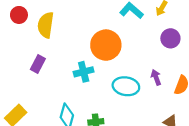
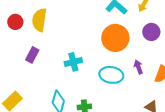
red circle: (19, 15) -> (15, 22), moved
orange circle: (106, 45) -> (115, 38), moved

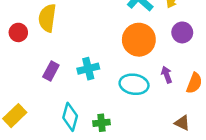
red circle: (15, 22) -> (18, 32), moved
purple rectangle: (32, 55) -> (51, 71), moved

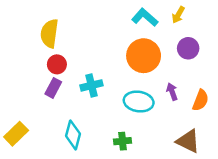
red circle: (18, 32) -> (57, 64), moved
green cross: (102, 123) -> (123, 141), moved
brown triangle: (182, 123) -> (188, 141), size x1.5

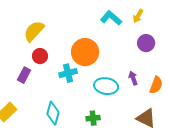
yellow semicircle: (49, 33) -> (34, 31), turned 35
orange circle: (144, 56) -> (85, 52), moved
purple rectangle: (53, 88) -> (24, 75), moved

